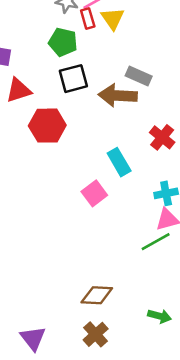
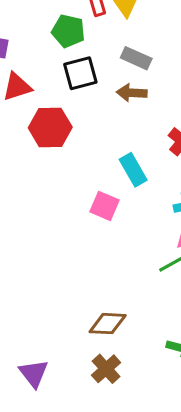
gray rectangle: (139, 76) -> (136, 58), moved
brown arrow: (118, 96) -> (132, 93), size x0.7
pink square: (94, 193) -> (105, 206), turned -30

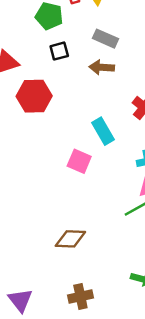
black square: (80, 73) -> (59, 51), size x0.7
brown diamond: (108, 324) -> (70, 239), moved
brown cross: (106, 369) -> (80, 296), turned 30

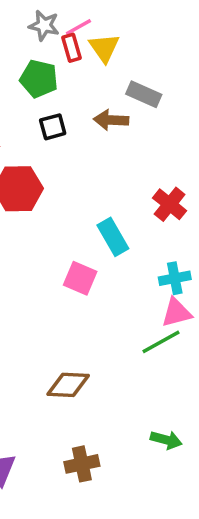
gray rectangle: (106, 39) -> (144, 94), moved
brown arrow: (102, 67) -> (111, 120), moved

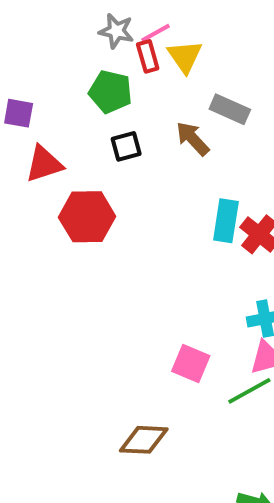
brown arrow: (111, 120) -> (193, 139), turned 44
cyan rectangle: (113, 237) -> (226, 221), moved, turned 39
pink square: (80, 278) -> (191, 364), moved

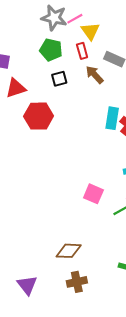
gray star: (116, 31) -> (54, 18), size x1.4
red rectangle: (148, 56) -> (82, 51), moved
brown diamond: (144, 440) -> (69, 251), moved

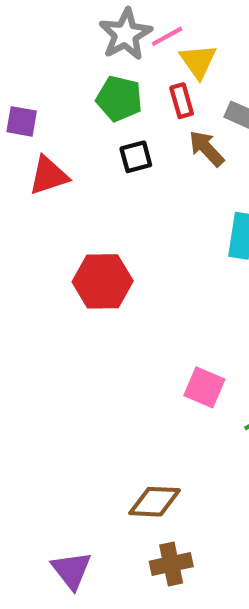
gray star: (54, 18) -> (125, 34), turned 30
red hexagon: (39, 116) -> (103, 281), moved

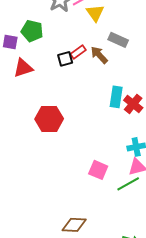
green pentagon: (119, 99) -> (32, 31), moved
red rectangle: (182, 101) -> (78, 52), moved, turned 70

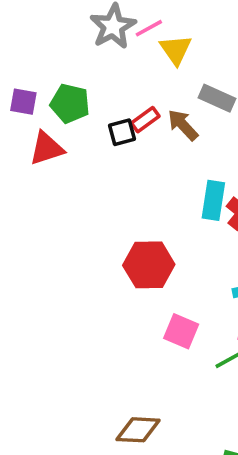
green pentagon: (32, 31) -> (70, 104), moved
red hexagon: (49, 119) -> (149, 265), moved

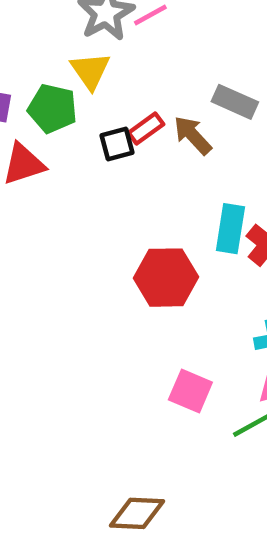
yellow triangle: (176, 50) -> (90, 71), moved
red hexagon: (149, 265) -> (166, 278), moved

